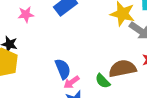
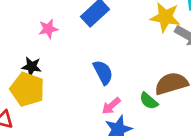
blue semicircle: (63, 69) -> (103, 72), moved

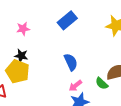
pink star: (48, 29) -> (23, 29), moved

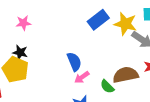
blue rectangle: (67, 20) -> (98, 20), moved
pink arrow: (75, 86) -> (82, 77), moved

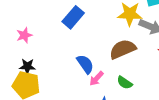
blue rectangle: (98, 20) -> (73, 17), moved
brown semicircle: (126, 75) -> (123, 49), moved

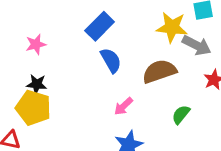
blue semicircle: (85, 64) -> (111, 60), moved
green semicircle: (125, 83) -> (181, 115), moved, turned 91

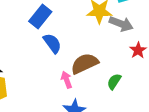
brown semicircle: (159, 71) -> (85, 64), moved
pink arrow: (123, 106) -> (67, 80), turned 119

